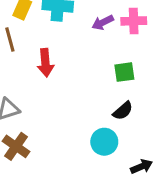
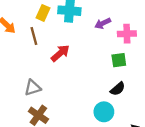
pink cross: (134, 21) -> (127, 34), moved
red arrow: (45, 63) -> (60, 53), turned -126

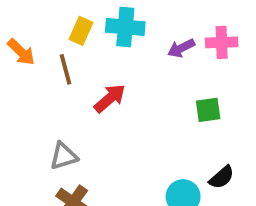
pink cross: (127, 34) -> (222, 42), moved
black semicircle: (118, 89) -> (222, 177), moved

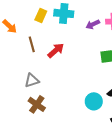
brown line: (66, 69) -> (32, 44), moved

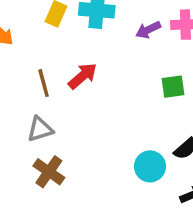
brown line: (32, 44) -> (44, 83), moved

